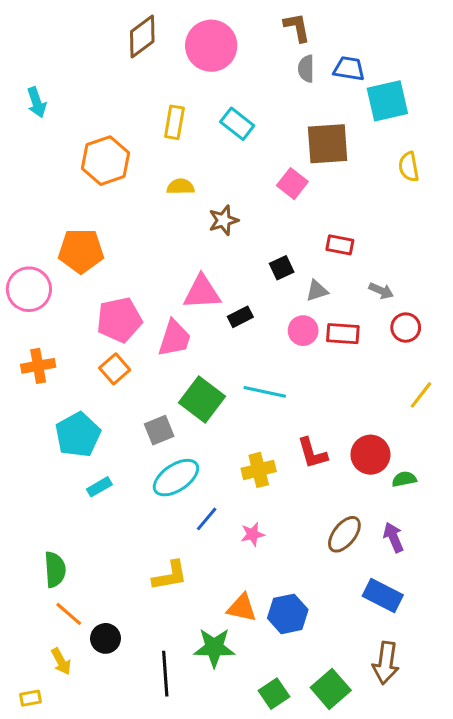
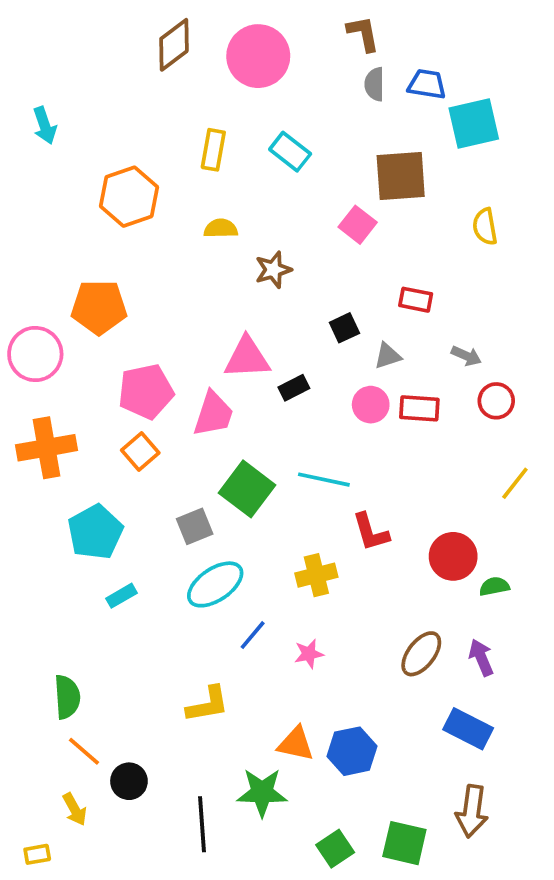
yellow semicircle: (409, 167) -> (485, 227), moved
orange cross: (38, 366) -> (47, 448), size x1.4
red L-shape: (312, 453) -> (371, 532), moved
green square: (331, 689) -> (404, 843), turned -36

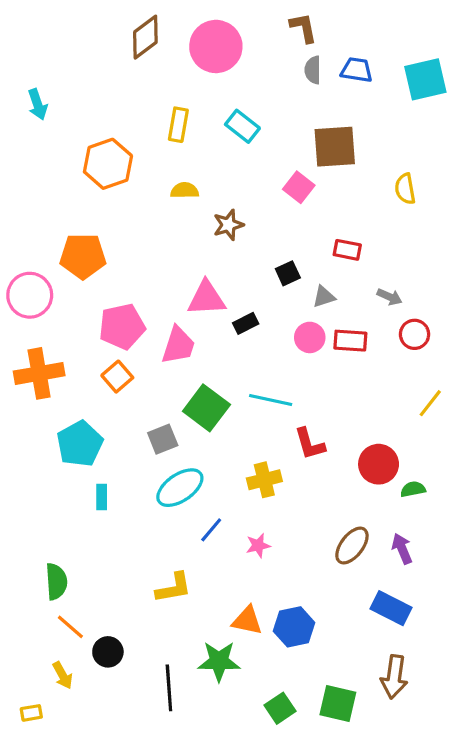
cyan square: (474, 124) -> (425, 79), moved
cyan rectangle: (121, 596) -> (102, 497), turned -60

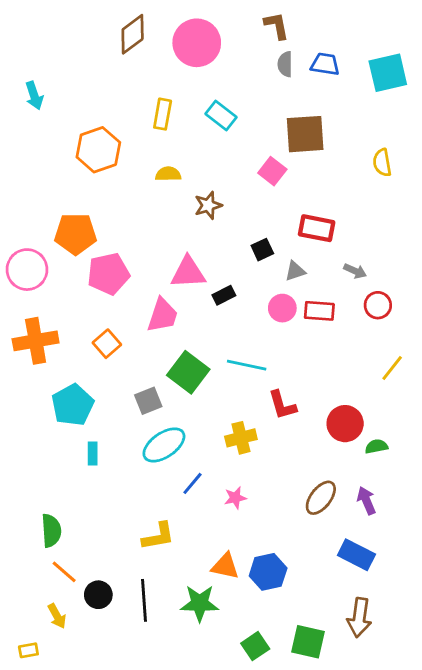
yellow semicircle: (405, 189) -> (382, 163), moved
red rectangle: (347, 250) -> (317, 228), size x1.4
pink pentagon: (122, 327) -> (108, 274), moved
black line: (169, 688) -> (144, 600), moved

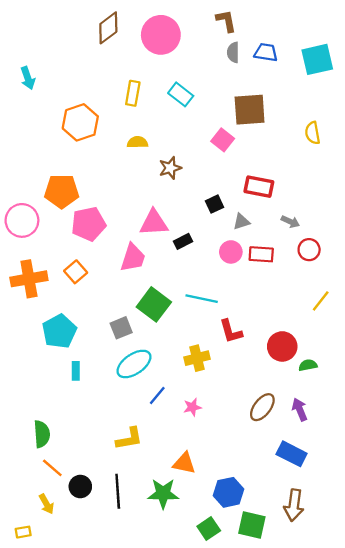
orange square: (107, 344) -> (76, 272), moved
blue hexagon: (268, 572) -> (229, 492), moved

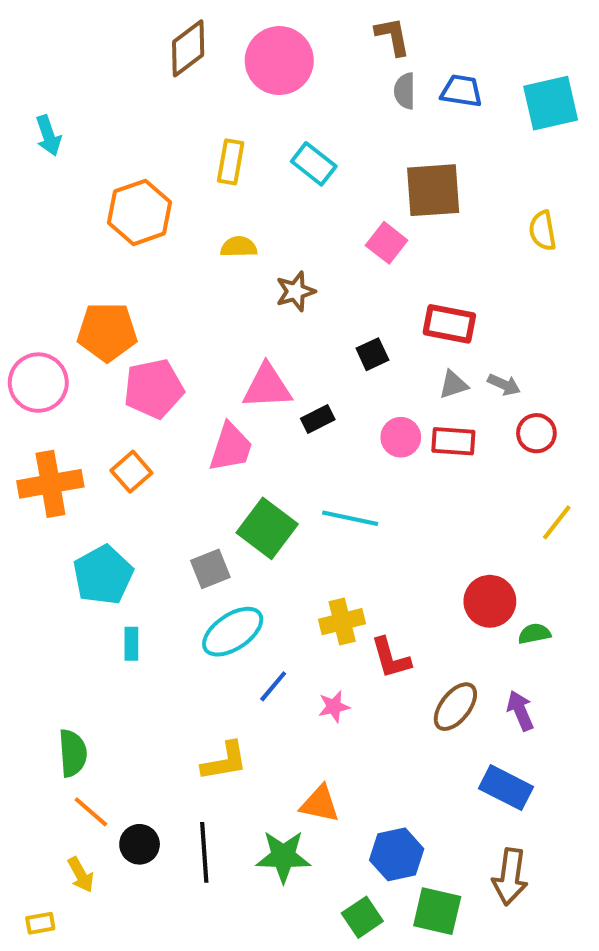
gray triangle: (241, 222) -> (453, 385), moved
red L-shape: (231, 331) -> (391, 658), moved

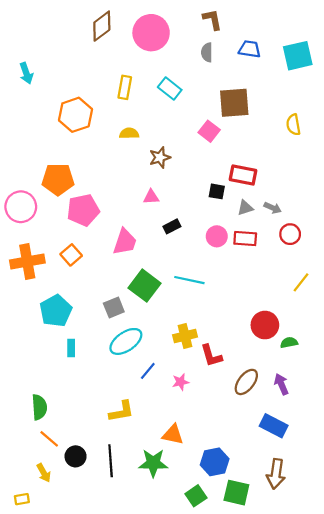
gray semicircle: (405, 91) -> (207, 52), moved
black square: (372, 354) -> (217, 191), moved, turned 35
pink triangle: (267, 387) -> (151, 197), moved, size x0.6

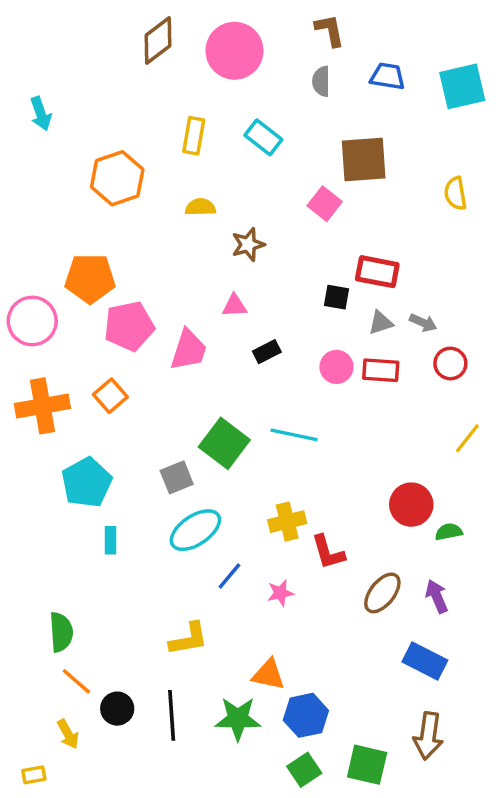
pink trapezoid: (125, 242) -> (189, 350), moved
blue hexagon: (215, 462) -> (306, 715), moved

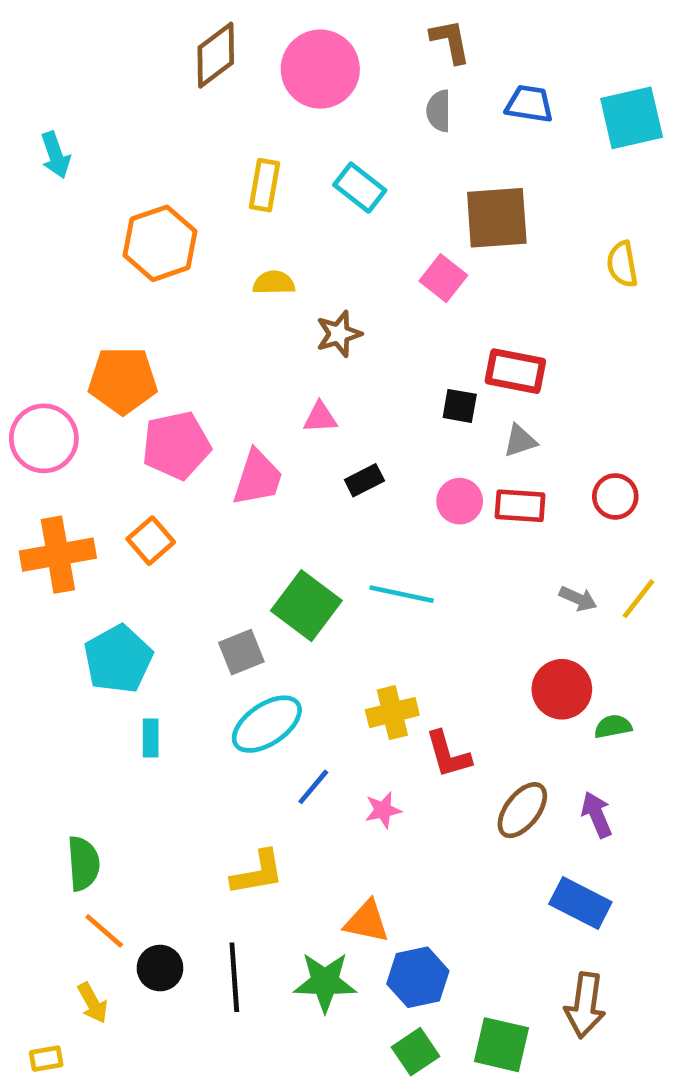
gray arrow: (423, 323) -> (578, 599), moved

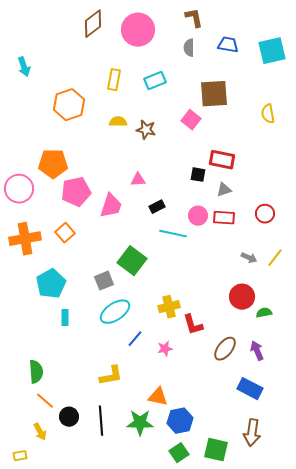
cyan rectangle: (360, 188) -> (155, 81), turned -60
brown star: (339, 334) -> (146, 130), moved, turned 30
cyan line: (402, 594) -> (173, 234), moved

